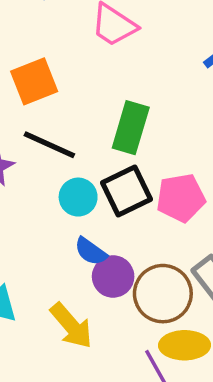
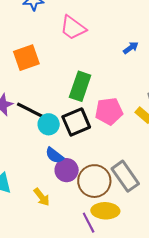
black line: (49, 145) -> (31, 111), moved
pink pentagon: (181, 198) -> (109, 111), moved
yellow arrow: (71, 326) -> (42, 197), size x0.7

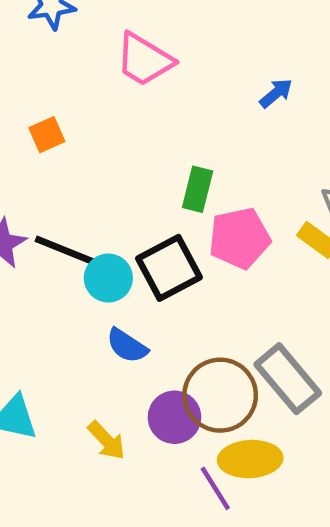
orange square: (26, 58) -> (47, 135), size x0.6
green rectangle: (80, 86) -> (198, 189), moved, size x0.7
purple circle: (67, 170) -> (174, 417), moved

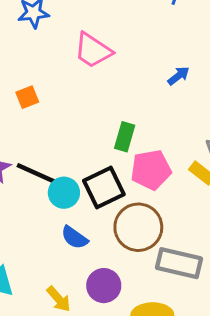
gray rectangle: (288, 379) -> (179, 263), turned -39
brown circle: (220, 395) -> (138, 227), moved

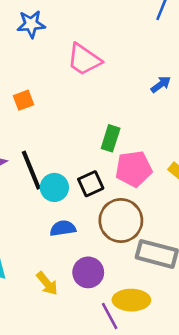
black line: (38, 174) -> (31, 170), turned 42
black square: (104, 188) -> (91, 184), size x0.7
blue semicircle: (74, 238) -> (63, 228), turned 135

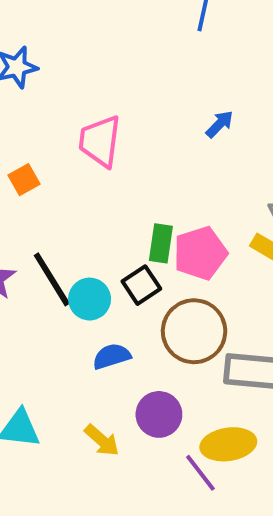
pink trapezoid: (84, 60) -> (100, 141), moved, turned 72
green rectangle: (111, 138) -> (161, 243), moved

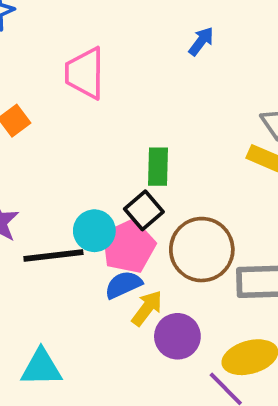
pink pentagon: (200, 253) -> (129, 246), moved
black line: (52, 279) -> (53, 255), moved, turned -58
yellow arrow: (102, 440) -> (147, 308), moved, turned -87

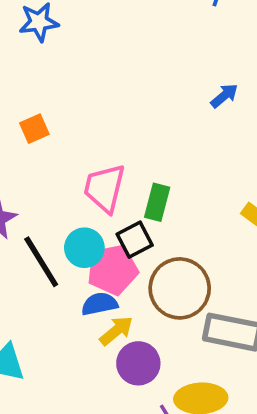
pink trapezoid: (85, 73) -> (105, 188), moved
black line: (53, 255) -> (41, 262), turned 52

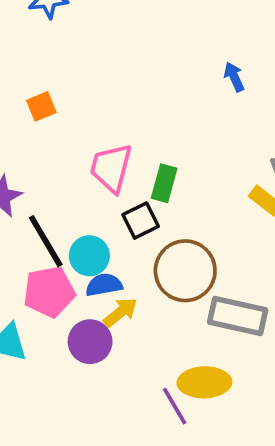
blue arrow: (224, 96) -> (234, 77), turned -76
cyan circle: (84, 248) -> (89, 256), moved
pink pentagon: (113, 270) -> (49, 292), moved
purple circle: (138, 363) -> (90, 342), moved

